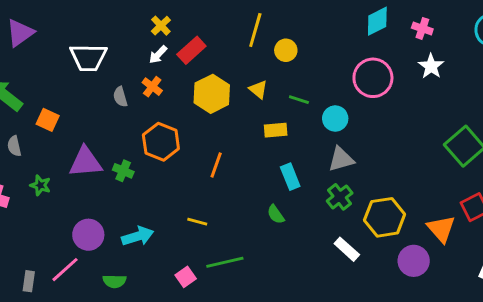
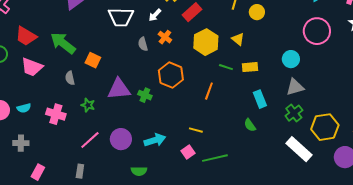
white arrow: (158, 55) -> (155, 15), moved
green line: (299, 100) -> (226, 67), moved
white rectangle: (347, 249) -> (299, 149), size x1.5
pink line: (65, 270) -> (90, 140), moved
pink square: (186, 277) -> (188, 152), moved

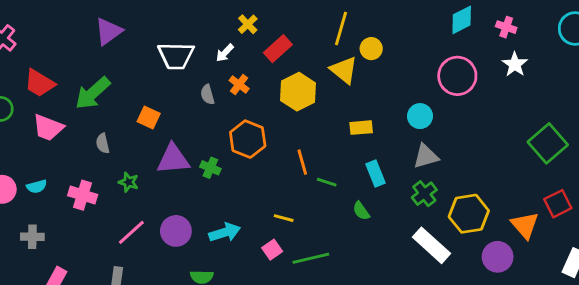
yellow triangle: (238, 39) -> (344, 70), moved, size x1.5
green arrow: (63, 43) -> (93, 93), turned -80
orange square: (93, 60) -> (149, 118), moved
green line: (226, 67) -> (327, 182), moved
orange line: (209, 91) -> (302, 162), turned -36

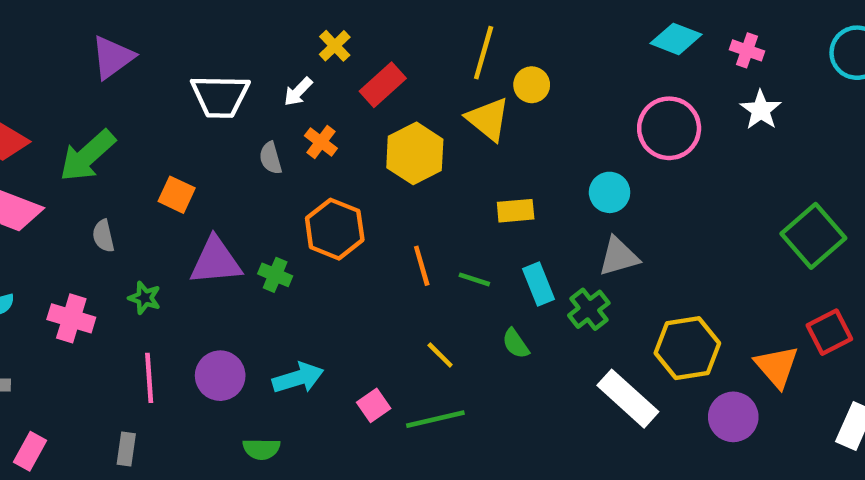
cyan diamond: (462, 20) -> (676, 39), turned 48
green line: (327, 182) -> (474, 279), moved
green cross: (424, 194) -> (589, 309), moved
yellow line: (284, 218) -> (440, 355), moved, turned 30
pink line: (131, 232) -> (149, 378), turned -52

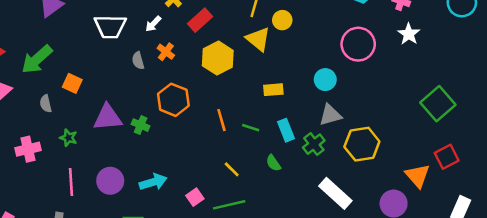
orange square: (177, 195) -> (72, 83), moved
pink cross: (71, 318) -> (28, 149), turned -30
yellow hexagon: (687, 348) -> (362, 144), moved

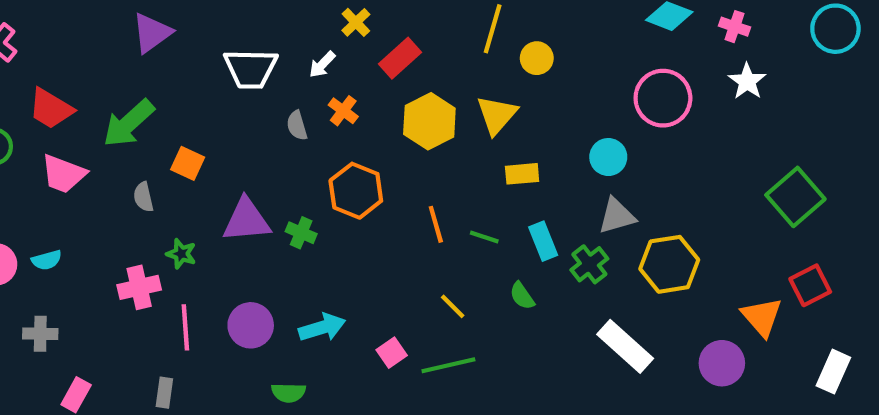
yellow triangle: (258, 39) -> (497, 115), moved, turned 32
pink cross: (28, 149) -> (139, 287), moved

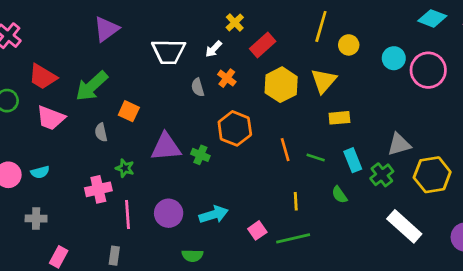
cyan circle: (608, 157) -> (394, 58), moved
yellow line: (453, 306) -> (296, 201), turned 42

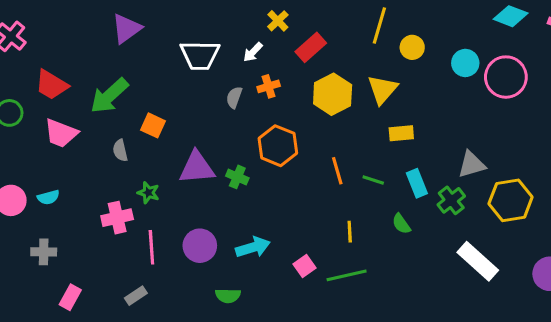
orange cross: (227, 78) -> (269, 86), turned 36
gray semicircle: (198, 87) -> (234, 97), turned 36
gray rectangle: (114, 256) -> (136, 296), turned 48

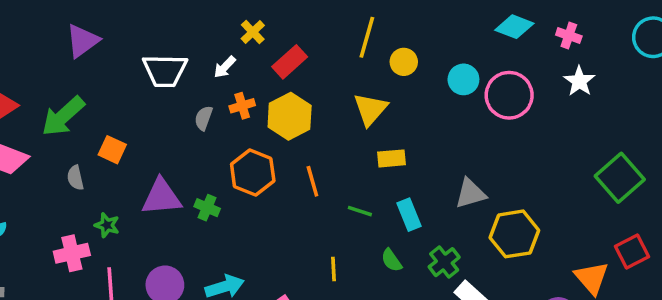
yellow hexagon: (333, 94) -> (290, 116), moved
orange line: (337, 171) -> (312, 181), moved
green cross: (451, 200) -> (444, 262), moved

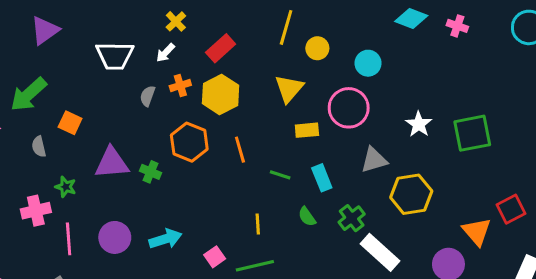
yellow cross: (253, 32) -> (176, 21), moved
white star: (579, 81) -> (419, 124), moved
pink circle: (509, 95) -> (349, 108), moved
green square: (620, 178) -> (472, 133), moved, turned 30

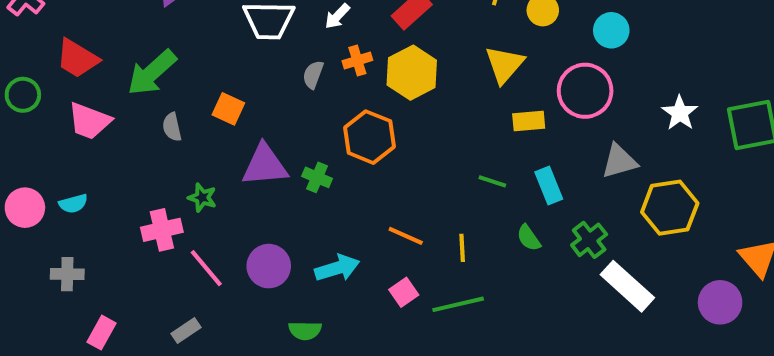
orange square: (70, 123) -> (228, 109), moved
gray semicircle: (39, 147) -> (172, 127), moved
orange line: (240, 150) -> (406, 236), moved, turned -50
pink line: (69, 239) -> (206, 268), turned -36

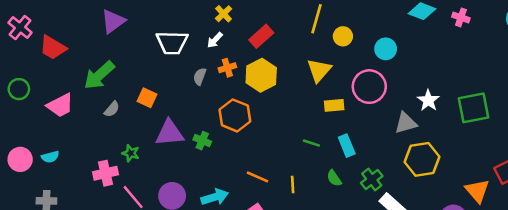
red trapezoid: (77, 59) -> (53, 48), moved
pink trapezoid: (89, 121) -> (60, 105), turned -48
gray semicircle: (172, 127) -> (112, 109), turned -126
gray triangle: (619, 161) -> (406, 123), moved

